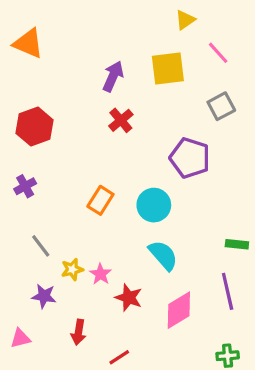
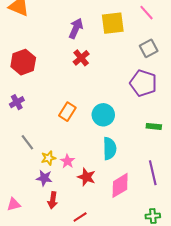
purple pentagon: (190, 158) -> (143, 83), moved
green rectangle: (237, 244) -> (154, 126), moved
cyan semicircle: (163, 255) -> (110, 149), turned 40
purple star: (44, 296) -> (44, 178), moved

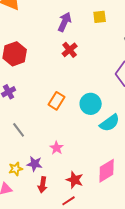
yellow square: (113, 23) -> (100, 17), size x0.6
cyan semicircle: (110, 149) -> (110, 123), moved, turned 55
yellow star: (48, 158) -> (16, 169), moved
red star: (86, 177) -> (75, 180), moved

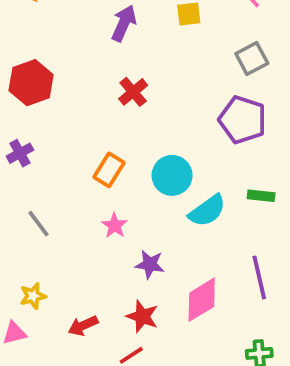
red cross: (70, 50) -> (133, 92), moved
pink star: (57, 148) -> (115, 225), moved
purple star: (35, 164) -> (150, 264), moved
red arrow: (43, 185) -> (83, 326), turned 56

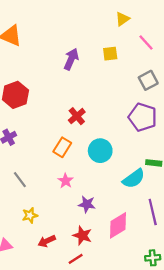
red cross: (133, 92) -> (77, 116), moved
cyan semicircle: (207, 211) -> (134, 179), moved
yellow star: (33, 296) -> (30, 215), moved

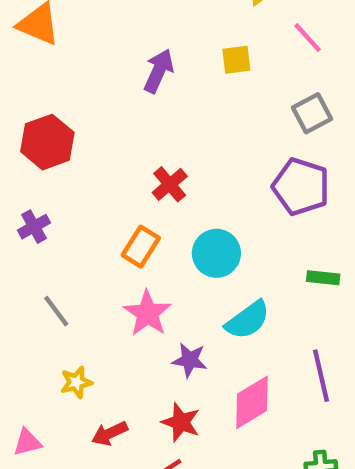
cyan semicircle: (134, 179) -> (248, 320), moved
pink star: (66, 181) -> (147, 313), size x1.5

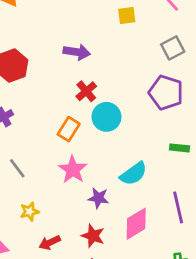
purple arrow: (159, 71) -> (77, 52), moved, turned 75
cyan circle: (216, 253) -> (106, 117), moved

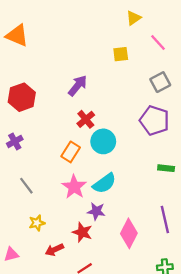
purple arrow: (77, 52) -> (78, 86), turned -60
cyan semicircle: (134, 174) -> (104, 183), moved
pink diamond: (136, 224) -> (129, 233), turned -32
red star: (93, 236) -> (82, 232), moved

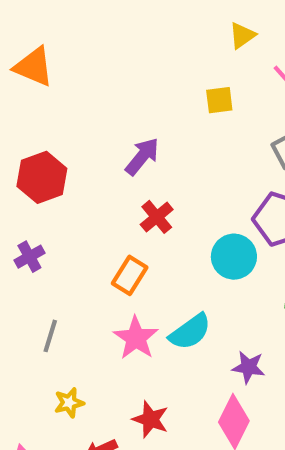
cyan circle: (103, 141) -> (234, 257), moved
gray line: (26, 186) -> (50, 336), turned 54
purple star: (96, 211) -> (249, 367), moved

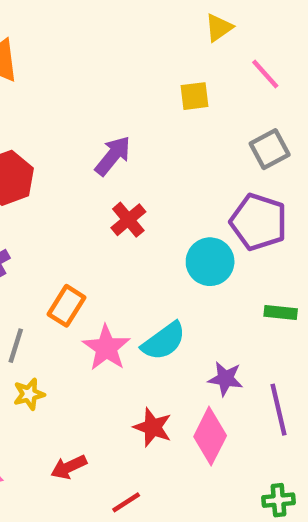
orange rectangle: (130, 275) -> (67, 306), moved
yellow star: (69, 403) -> (29, 394), moved
red star: (150, 419) -> (153, 427), moved

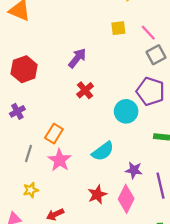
pink line: (265, 74) -> (148, 33), moved
pink star: (106, 348) -> (60, 160), moved
yellow star: (29, 394) -> (31, 190), moved
red star: (153, 427) -> (97, 195), turned 30

